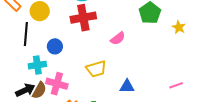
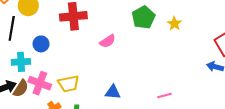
yellow star: (179, 27) -> (174, 24), moved
yellow trapezoid: (96, 69) -> (68, 84), moved

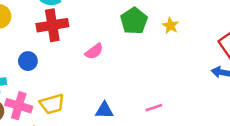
blue circle: (41, 44) -> (28, 61), moved
pink line: (164, 95) -> (154, 108), moved

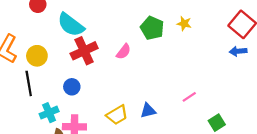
pink semicircle: (94, 51) -> (124, 52), moved
yellow trapezoid: (52, 104) -> (117, 115), moved

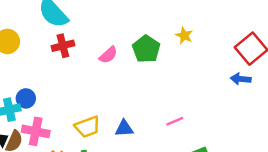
green pentagon: (152, 28) -> (146, 49), moved
red cross: (84, 51) -> (63, 46), size x0.7
blue circle: (72, 87) -> (26, 98), moved

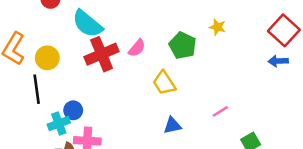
red cross: (63, 46) -> (102, 54), size x1.5
pink semicircle: (108, 55) -> (137, 48), moved
yellow trapezoid: (87, 127) -> (164, 83), moved, turned 85

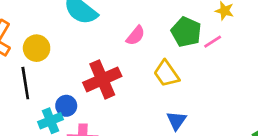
red cross: (102, 54) -> (102, 79), moved
pink line: (220, 111) -> (213, 42), moved
blue triangle: (172, 125) -> (176, 121), turned -42

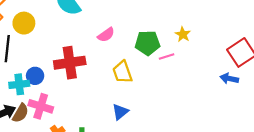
green pentagon: (186, 32) -> (148, 43), turned 30

